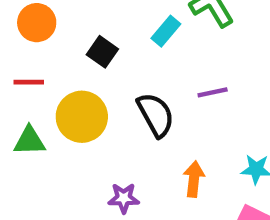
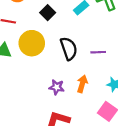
purple line: (213, 92) -> (98, 52), moved
purple star: (124, 198) -> (57, 87), moved

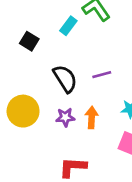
yellow circle: (32, 43) -> (23, 111), moved
purple star: (57, 87) -> (65, 117), moved

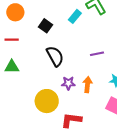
black semicircle: (65, 79) -> (55, 56), moved
yellow circle: (23, 111) -> (47, 101), moved

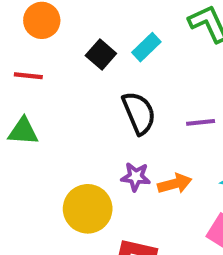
cyan rectangle: (75, 16) -> (146, 47), moved
black semicircle: (55, 56) -> (139, 113), moved
orange arrow: (87, 85) -> (175, 184), turned 63

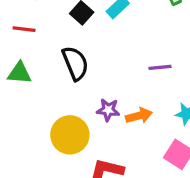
black semicircle: (139, 113) -> (75, 63), moved

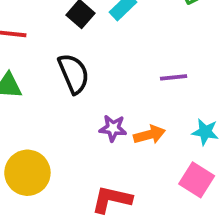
yellow circle: (70, 135) -> (27, 173), moved

